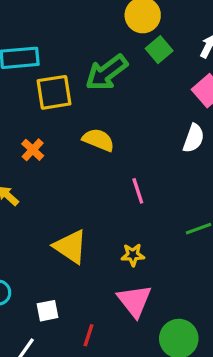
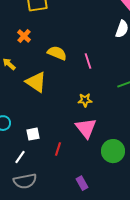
yellow semicircle: (98, 140) -> (57, 53), moved
yellow triangle: (70, 247) -> (36, 82), moved

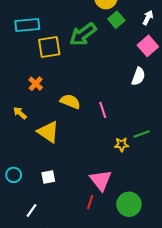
yellow star: (85, 100) -> (122, 144), moved
white square: (33, 134) -> (48, 177), moved
red line: (58, 149) -> (90, 202), moved

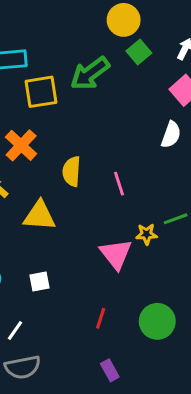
orange cross: (36, 84) -> (21, 145), size x1.5
yellow semicircle: (70, 102) -> (72, 171), turned -108
yellow triangle: (48, 132) -> (39, 216), turned -30
pink triangle: (101, 180) -> (116, 254), moved

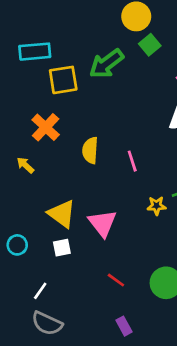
yellow triangle: (39, 216) -> (62, 214), moved, turned 32
pink triangle: (116, 254) -> (102, 223), moved
red line: (101, 318) -> (116, 280), turned -72
gray semicircle: (23, 367) -> (47, 323), turned 36

